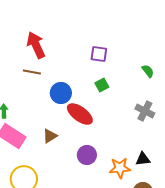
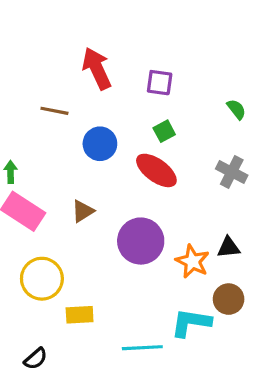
red arrow: (36, 45) -> (97, 68), moved
red ellipse: (80, 114) -> (156, 170), moved
purple circle: (87, 155) -> (141, 241), size x1.5
orange star: (120, 168) -> (192, 261), turned 30

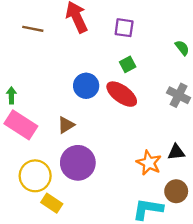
brown line: (54, 111) -> (33, 29), moved
blue circle: (100, 144) -> (86, 86), moved
purple circle: (141, 241) -> (78, 163), moved
yellow rectangle: (80, 315) -> (52, 203), moved, turned 36

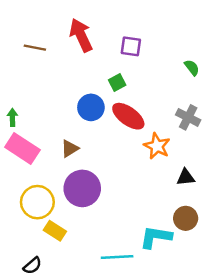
green square: (128, 64) -> (117, 83), moved
orange star: (149, 163) -> (157, 146), moved

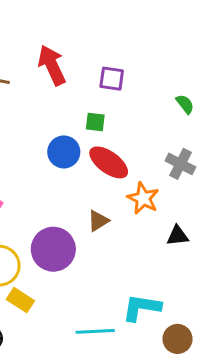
green square: (117, 83) -> (95, 122), turned 35
brown triangle: (70, 149) -> (98, 221), moved
brown circle: (186, 218) -> (177, 339), moved

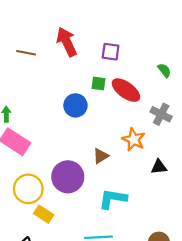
red ellipse: (109, 162) -> (126, 90), moved
cyan L-shape: (142, 308) -> (113, 199), moved

